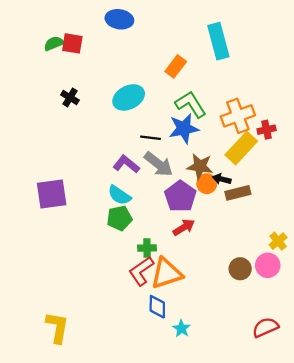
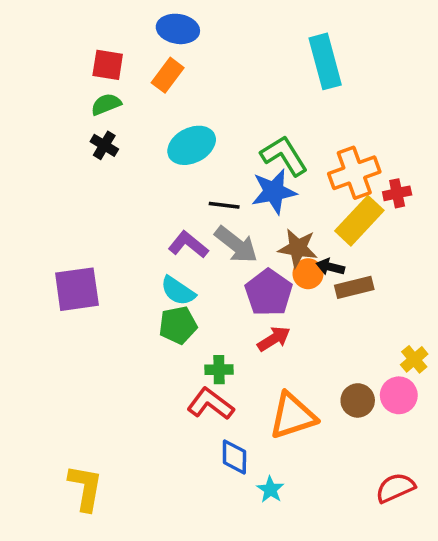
green semicircle: (54, 43) -> (106, 104), moved
orange rectangle: (176, 66) -> (168, 75), moved
red L-shape: (141, 271) -> (210, 404), turned 72
orange triangle: (167, 273) -> (293, 416), moved

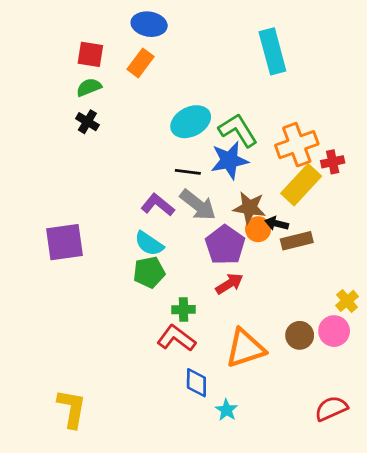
cyan ellipse: (192, 145) -> (191, 122), moved

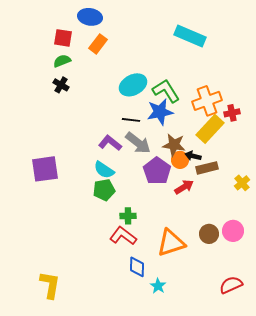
blue ellipse: (149, 24) -> (90, 17), moved
cyan rectangle: (272, 51) -> (190, 36), turned -52
red arrow: (229, 284) -> (184, 187), moved
yellow cross: (347, 301) -> (242, 183), moved

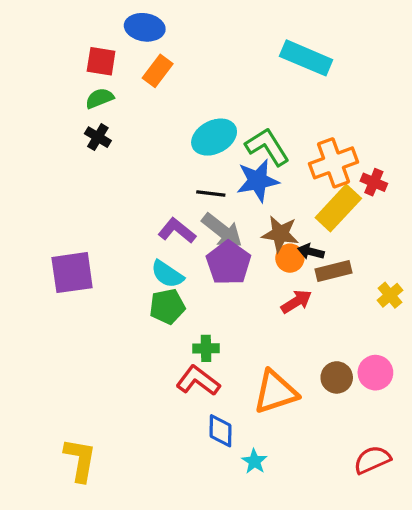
red cross: (232, 113) -> (374, 182), turned 35
purple pentagon: (157, 171) -> (229, 263), moved

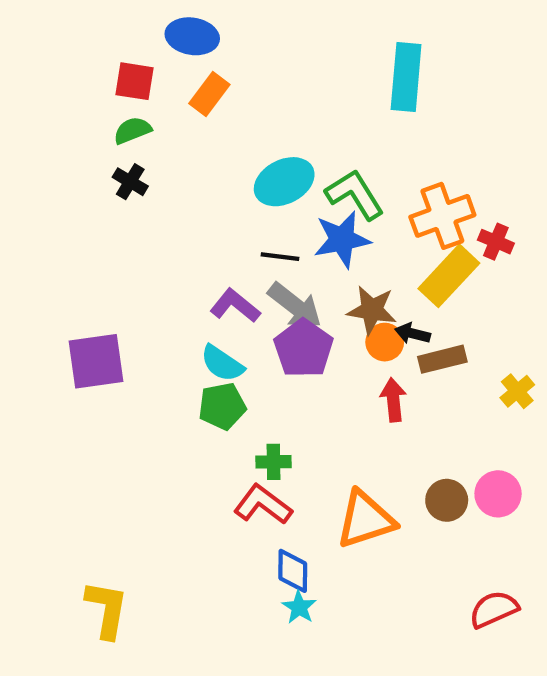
cyan rectangle: (306, 58) -> (406, 77), turned 72
red arrow: (296, 302) -> (393, 400), turned -64
cyan star: (254, 461) -> (299, 607), moved

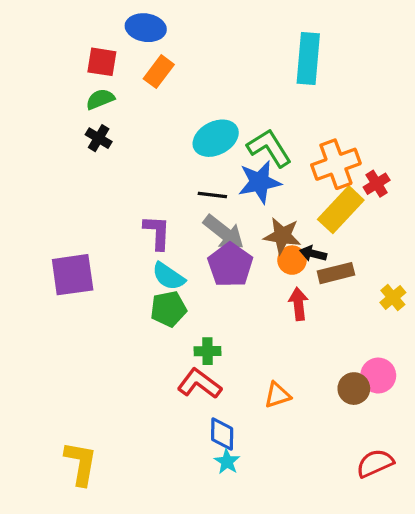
red cross: (496, 242) -> (377, 184), turned 35
purple L-shape: (235, 306) -> (157, 232), moved, turned 54
brown circle: (447, 500) -> (354, 389), moved
orange triangle: (365, 520) -> (277, 395), size x0.6

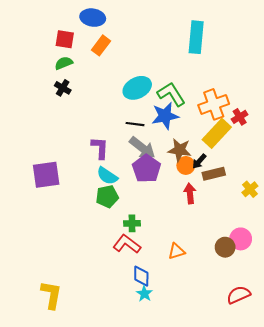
black arrow: (313, 254) -> (199, 161), turned -63

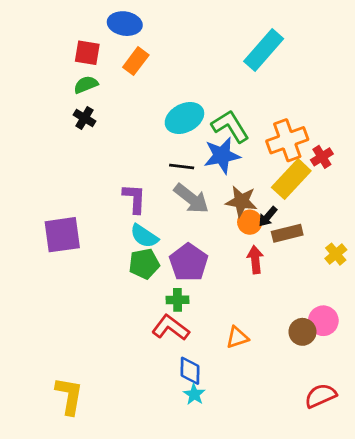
cyan rectangle: (196, 37) -> (264, 50), turned 36
purple pentagon: (146, 169) -> (189, 262), moved

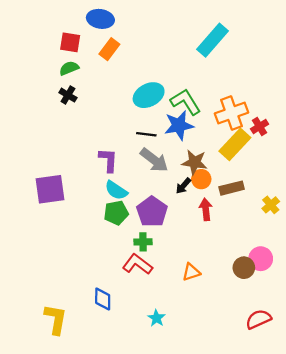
black arrow: (268, 217) -> (183, 186), moved
blue diamond: (190, 371) -> (103, 299), moved

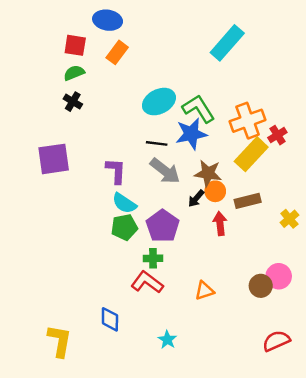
purple square: (50, 189) -> (54, 159), moved

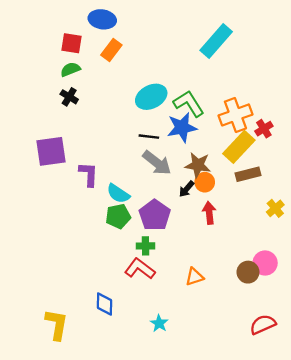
purple L-shape: (116, 171) -> (89, 174), moved
brown rectangle: (248, 201) -> (248, 174), moved

